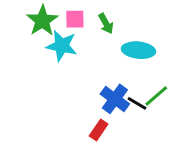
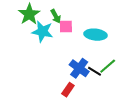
pink square: (75, 19) -> (66, 26), moved
green arrow: (106, 24) -> (56, 16), moved

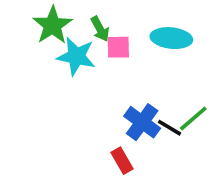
cyan ellipse: (95, 35) -> (171, 38), moved
red rectangle: (68, 90) -> (122, 161), turned -64

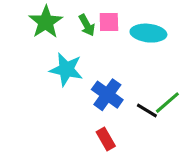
pink square: (118, 47) -> (109, 22), moved
cyan star: (76, 56) -> (66, 69), moved
blue cross: (142, 122) -> (107, 95), moved

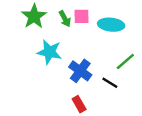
green line: (167, 103) -> (125, 61), moved

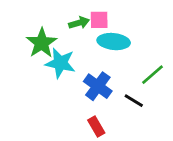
green star: (34, 16) -> (42, 43), moved
green arrow: (65, 19) -> (79, 23), turned -77
cyan ellipse: (111, 25) -> (114, 42), moved

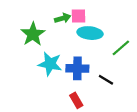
cyan star: (60, 63) -> (50, 64), moved
green line: (152, 75) -> (121, 48), moved
blue cross: (98, 86) -> (77, 68), turned -35

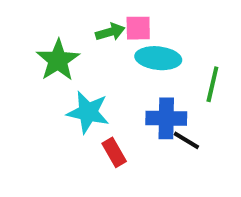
green line: (121, 48) -> (212, 84), turned -36
blue cross: (77, 68) -> (166, 118), moved
red rectangle: (76, 100) -> (114, 152), moved

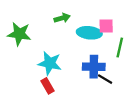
pink square: (138, 28) -> (106, 26), moved
green star: (58, 60) -> (19, 34), moved, turned -30
red rectangle: (114, 152) -> (47, 86), moved

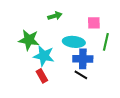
cyan ellipse: (89, 33) -> (74, 42), moved
green star: (19, 34) -> (29, 40), moved
black line: (105, 79) -> (81, 75), moved

